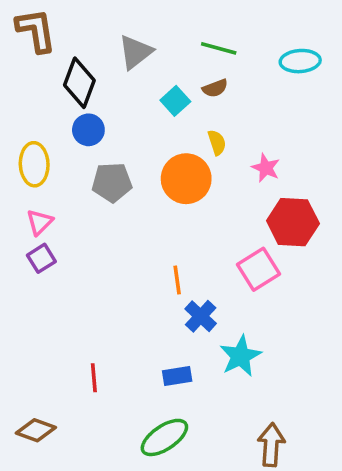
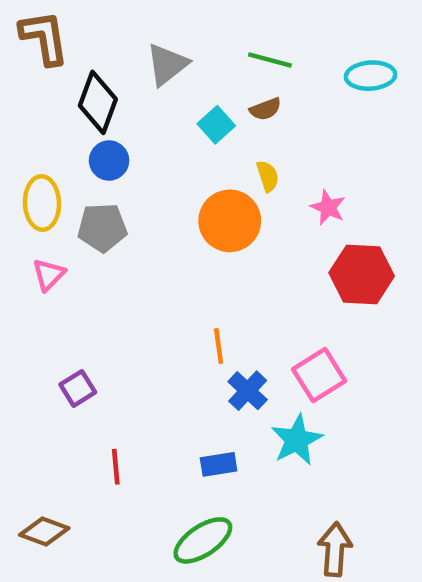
gray pentagon: (112, 182) -> (102, 228), moved
purple square: (41, 258) -> (78, 388), moved
pink square: (259, 269) -> (319, 375), moved

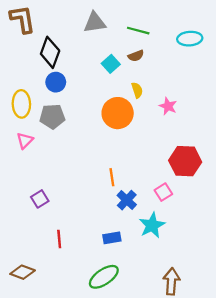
gray triangle: (167, 64) -> (95, 23), moved, turned 30
red hexagon: (362, 274) -> (185, 161), moved
pink square: (319, 375) -> (163, 192), size x0.7

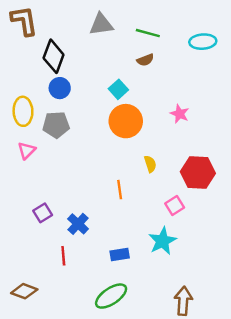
cyan square: (111, 64) -> (118, 89), moved
yellow semicircle: (137, 90) -> (150, 164), moved
blue cross: (127, 200) -> (78, 224), moved

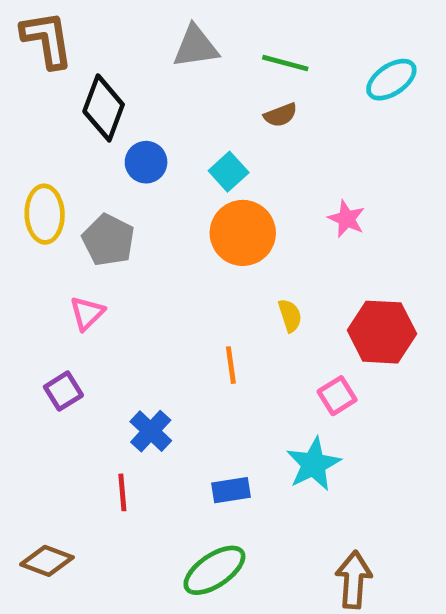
cyan ellipse: (203, 42) -> (391, 80), turned -30
blue circle: (60, 88) -> (146, 162), moved
gray pentagon: (56, 125) -> (108, 240), turned 30
pink triangle: (27, 150) -> (87, 313), moved
purple square: (43, 213) -> (63, 391), moved

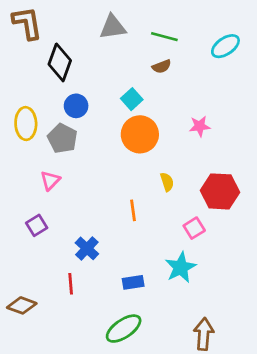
blue circle: (146, 162) -> (76, 106), moved
pink star: (347, 219) -> (200, 126), turned -30
brown diamond: (47, 561) -> (22, 305), moved

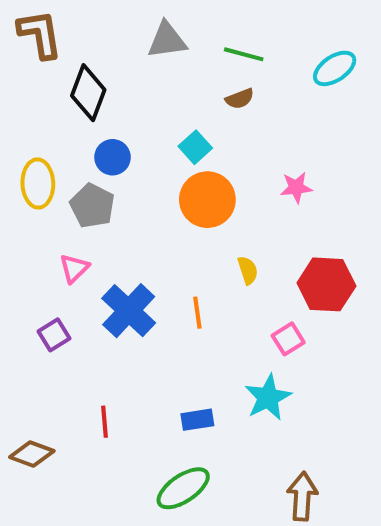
blue cross: (87, 248) -> (129, 311), moved, size x1.5

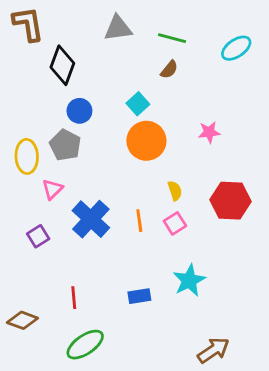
brown semicircle: (240, 99) -> (169, 70), turned -30
yellow ellipse: (38, 183) -> (27, 156), moved
pink square: (288, 339) -> (175, 223), moved
green ellipse: (183, 488) -> (85, 345), moved
brown arrow: (302, 496) -> (213, 350), turned 52

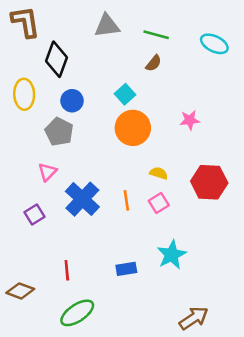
cyan ellipse: (236, 48) -> (214, 44), turned 60
yellow ellipse: (27, 156) -> (24, 94), moved
yellow semicircle: (175, 191) -> (159, 173), turned -54

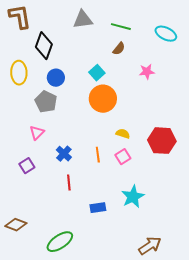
pink star: (190, 120) -> (147, 72), moved
blue cross: (82, 199) -> (64, 154), size x0.6
red line: (67, 270) -> (69, 183), moved

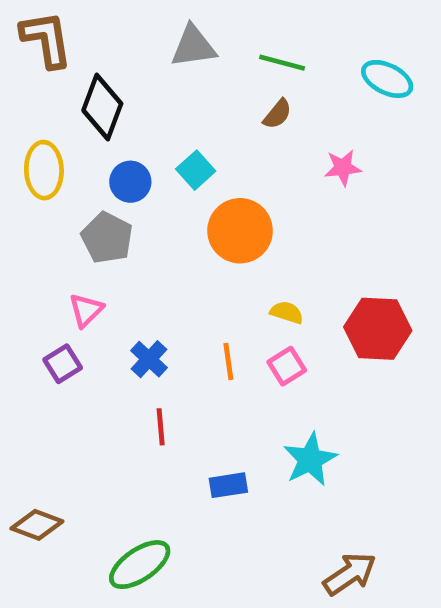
cyan square: (97, 73) -> (196, 170), moved
purple square: (27, 166) -> (63, 364), moved

